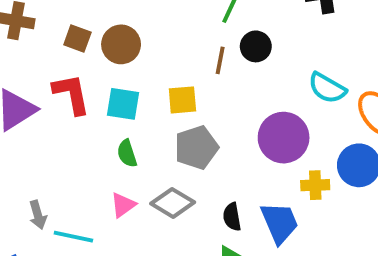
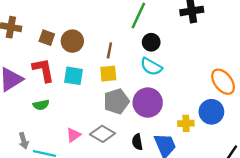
brown line: (220, 60) -> (109, 50), moved
cyan semicircle: (327, 88) -> (151, 67), moved
purple circle: (284, 138) -> (148, 103), moved
green semicircle: (127, 153) -> (41, 105), moved, turned -84

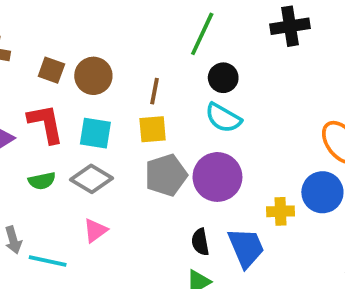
gray diamond: (102, 134) -> (91, 179), moved

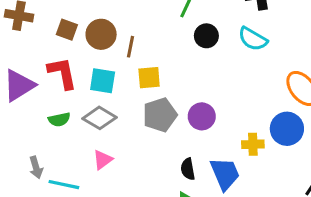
brown line: (154, 91) -> (130, 47), moved
cyan semicircle: (223, 118) -> (253, 39), moved
purple circle: (217, 177) -> (202, 116), size x0.7

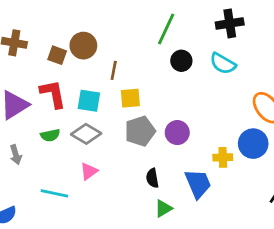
brown circle: (101, 34) -> (83, 46), moved
gray arrow: (36, 167) -> (16, 155), moved
black semicircle: (188, 169) -> (152, 178), moved

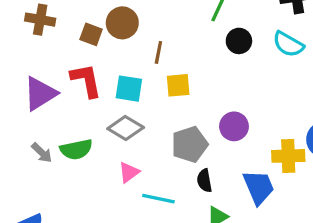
gray pentagon: (140, 131) -> (190, 144), moved
green semicircle: (50, 135) -> (76, 149), moved, size x1.4
gray arrow: (16, 155) -> (42, 153), turned -30
yellow cross: (223, 157) -> (288, 156), size x1.4
cyan line: (54, 193) -> (158, 199), moved

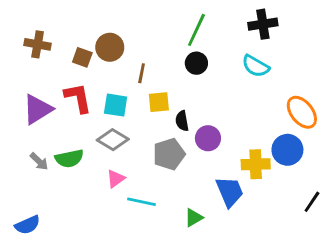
black circle: (239, 41) -> (196, 63), moved
black semicircle: (204, 181) -> (182, 121), moved

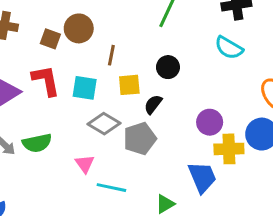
black circle: (196, 63) -> (168, 67), moved
black semicircle: (182, 121) -> (153, 104), turned 48
purple circle: (208, 138) -> (210, 122), moved
gray diamond: (113, 140) -> (104, 124), moved
pink triangle: (116, 179) -> (85, 164), turned -30

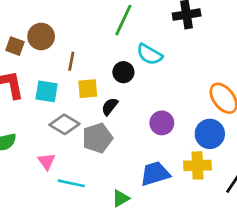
cyan semicircle: (229, 48) -> (149, 54), moved
yellow cross: (229, 149) -> (198, 165), moved
blue trapezoid: (202, 177) -> (155, 174), turned -84

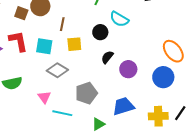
black semicircle: (110, 106) -> (107, 57), moved
gray pentagon: (97, 138) -> (86, 93), moved
yellow cross: (198, 165) -> (158, 116), moved

